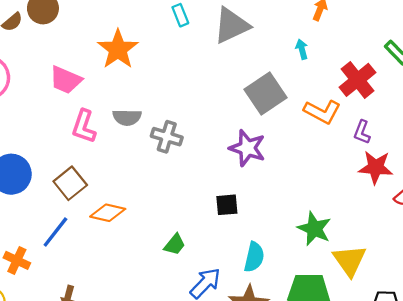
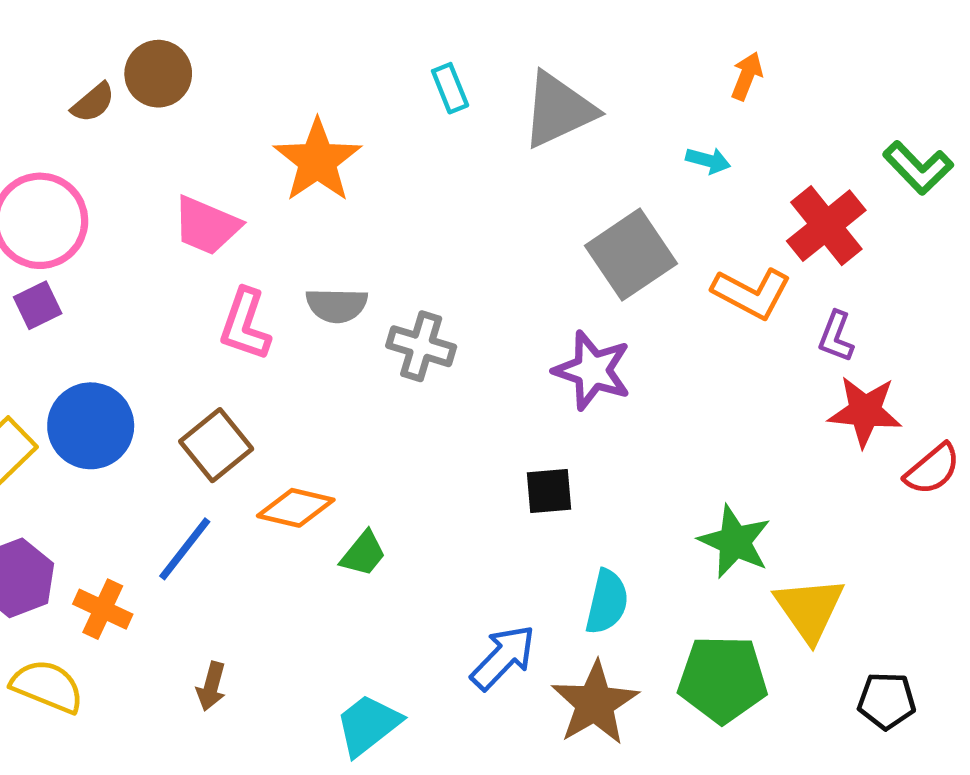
cyan arrow: (302, 49) -> (708, 161), turned 120
green trapezoid: (175, 245) -> (363, 554), moved

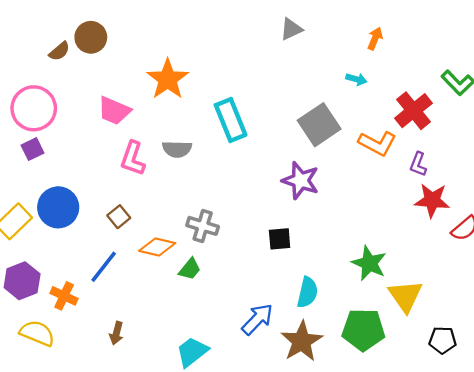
cyan rectangle: (450, 88) -> (231, 120), moved, size x1.8
gray triangle: (559, 110) -> (291, 29), moved, size x0.6
gray cross: (421, 346) -> (203, 226), moved
brown square: (216, 445) -> (119, 217), size x0.7

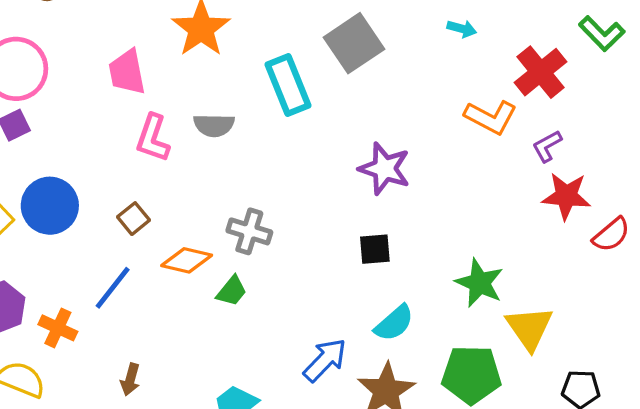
pink trapezoid: (114, 111) -> (127, 72), turned 56
gray square: (319, 125) -> (354, 43), moved
purple L-shape: (418, 164) -> (547, 146), turned 40
black square: (280, 239) -> (375, 249), moved
cyan semicircle: (307, 292) -> (394, 323), turned 36

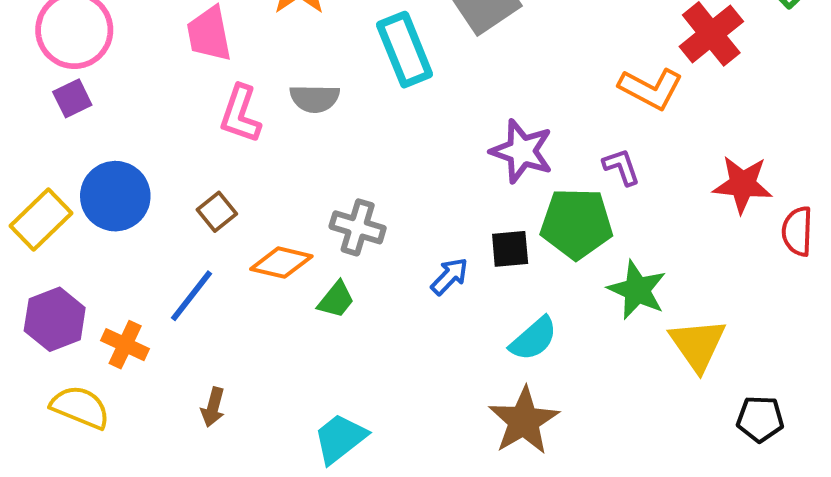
purple L-shape: (547, 146) -> (621, 167), moved, turned 100
red semicircle: (611, 235) -> (797, 231), turned 132
blue arrow: (325, 360) -> (449, 276), moved, size x0.7
green pentagon: (471, 375) -> (576, 223), moved

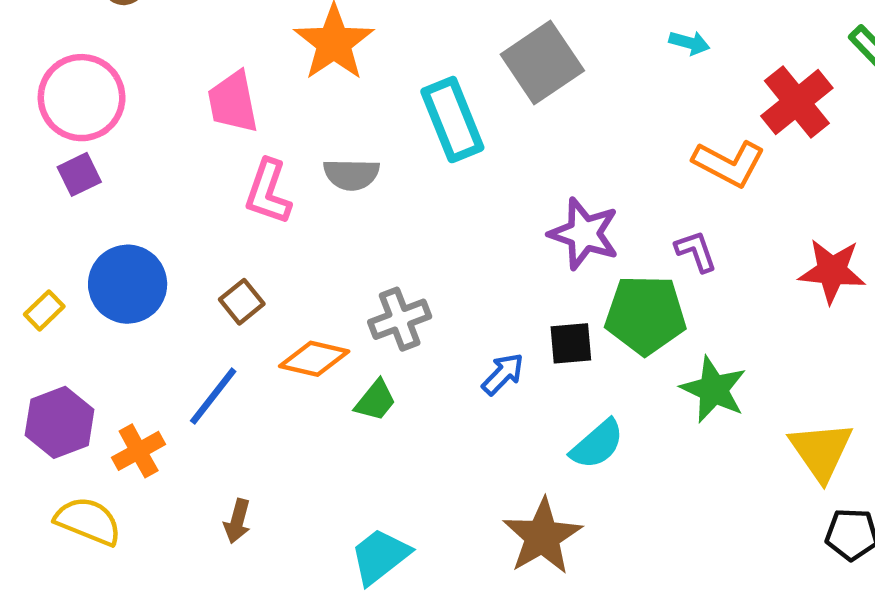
yellow rectangle: (41, 220) -> (44, 310), size x0.6
gray cross: (358, 227) -> (400, 319), turned -38
orange cross: (125, 345) -> (139, 451), turned 36
yellow triangle: (698, 345) -> (821, 451), moved
brown star: (524, 421) -> (542, 536), moved

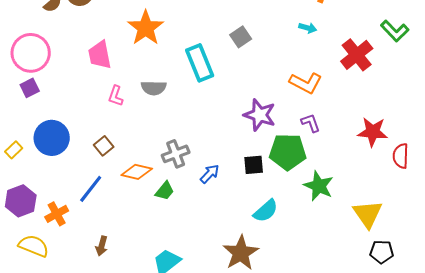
gray square: (542, 62) -> (241, 37), size x0.6
orange L-shape: (729, 163) -> (306, 83), moved
pink L-shape: (268, 192) -> (116, 96), size x0.7
blue arrow: (503, 374) -> (210, 174), moved

